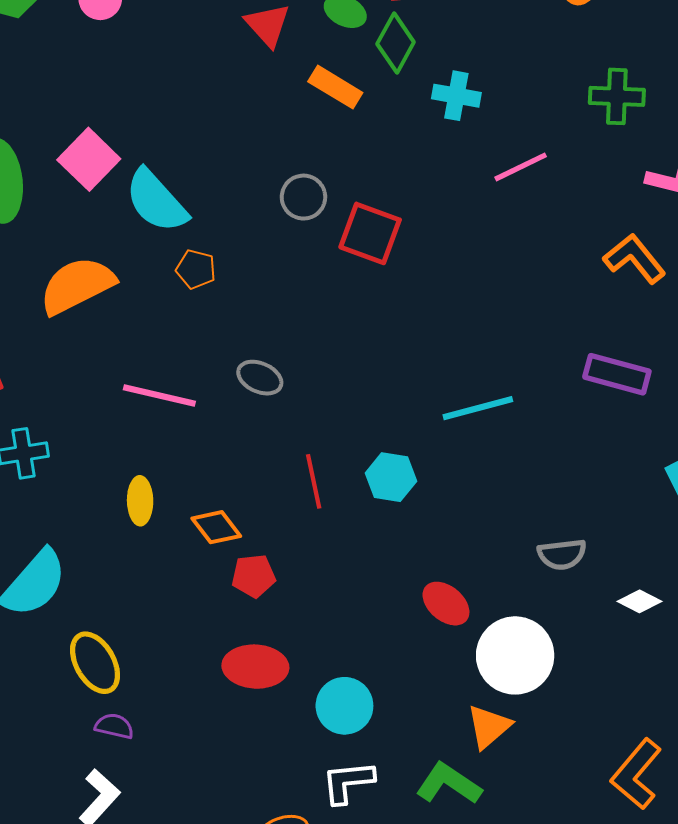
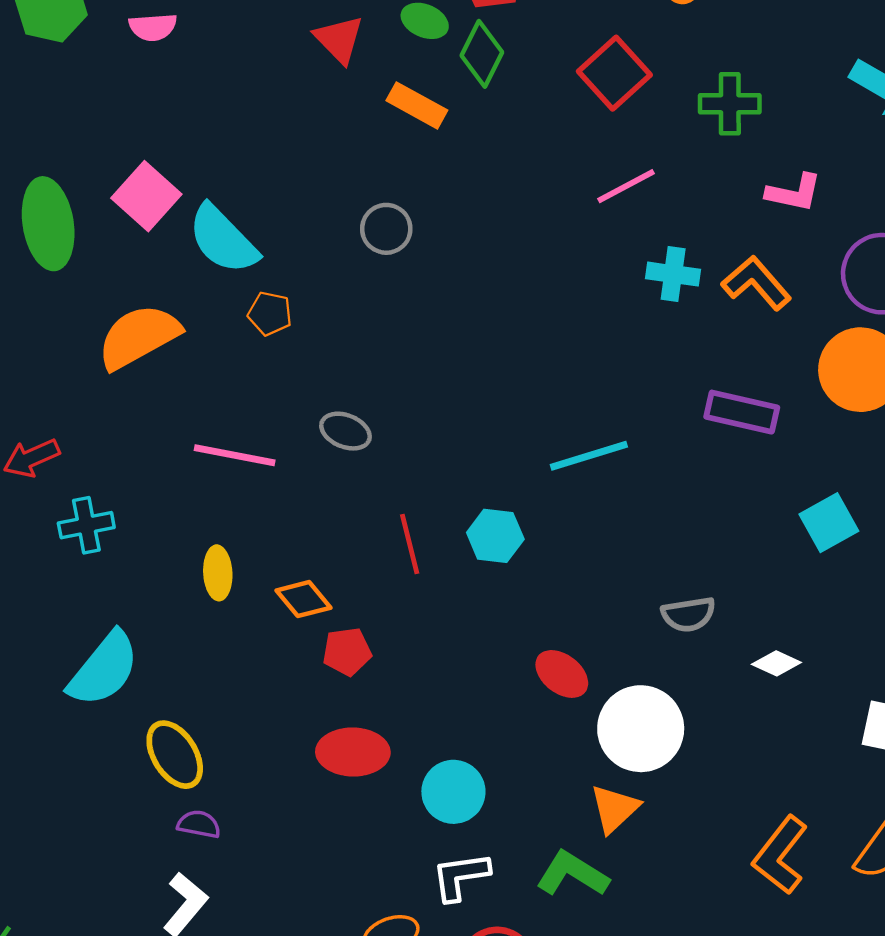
cyan cross: (456, 96) -> (673, 274), moved
red square: (370, 233) -> (614, 73), moved, turned 30

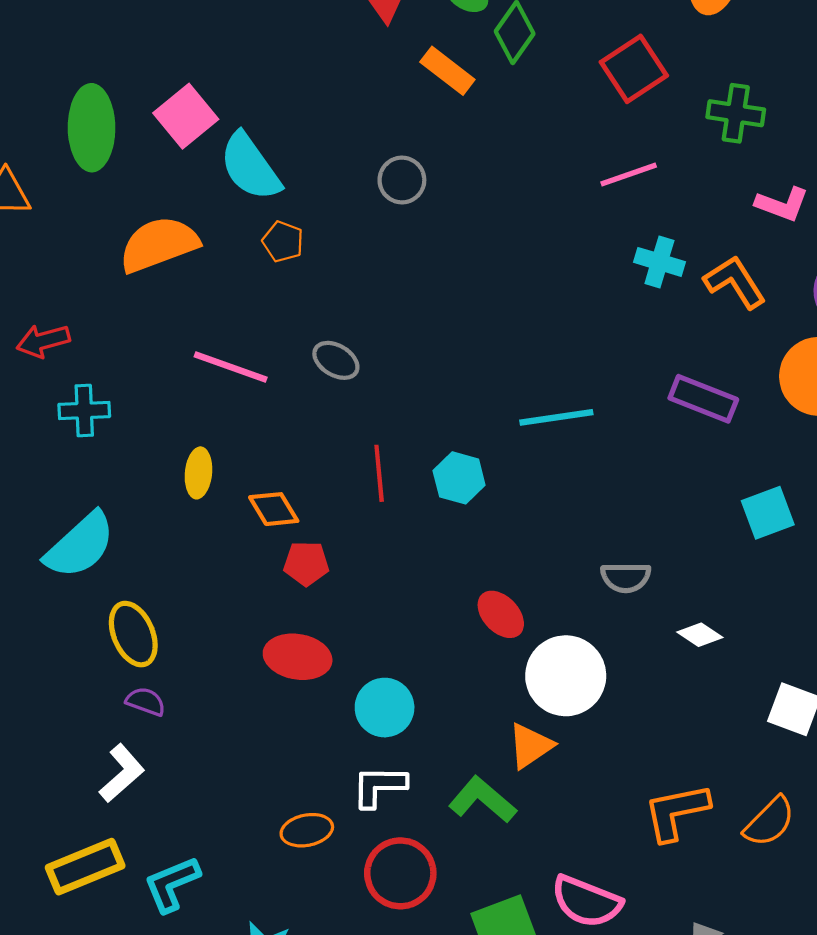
orange L-shape: (780, 855) -> (676, 812), turned 32

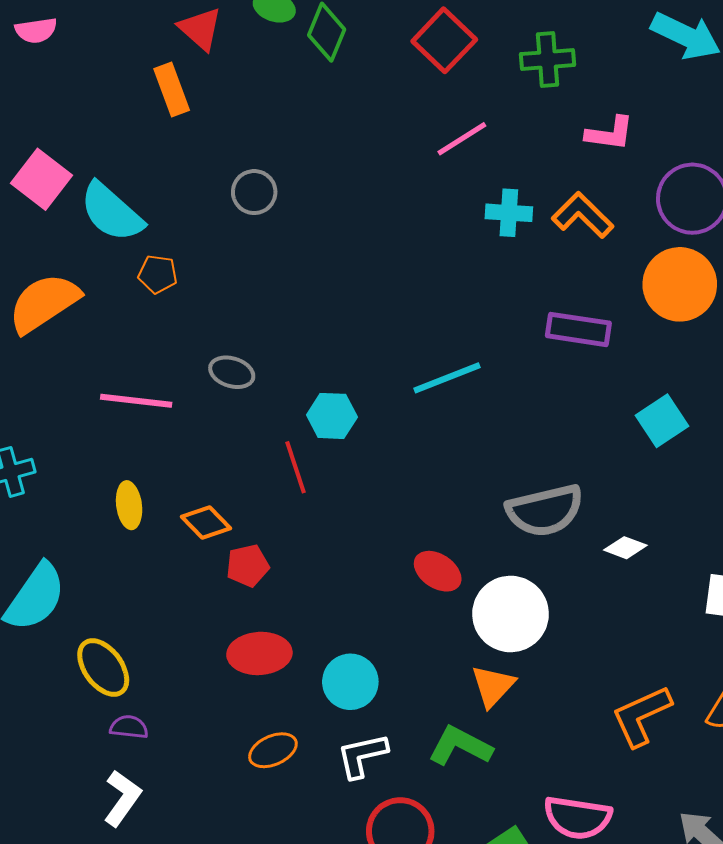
orange rectangle: (447, 71) -> (172, 89), moved, turned 45
cyan hexagon: (459, 478) -> (332, 416), moved
gray semicircle: (626, 577) -> (545, 511), size x1.6
orange ellipse: (307, 830) -> (273, 750), moved

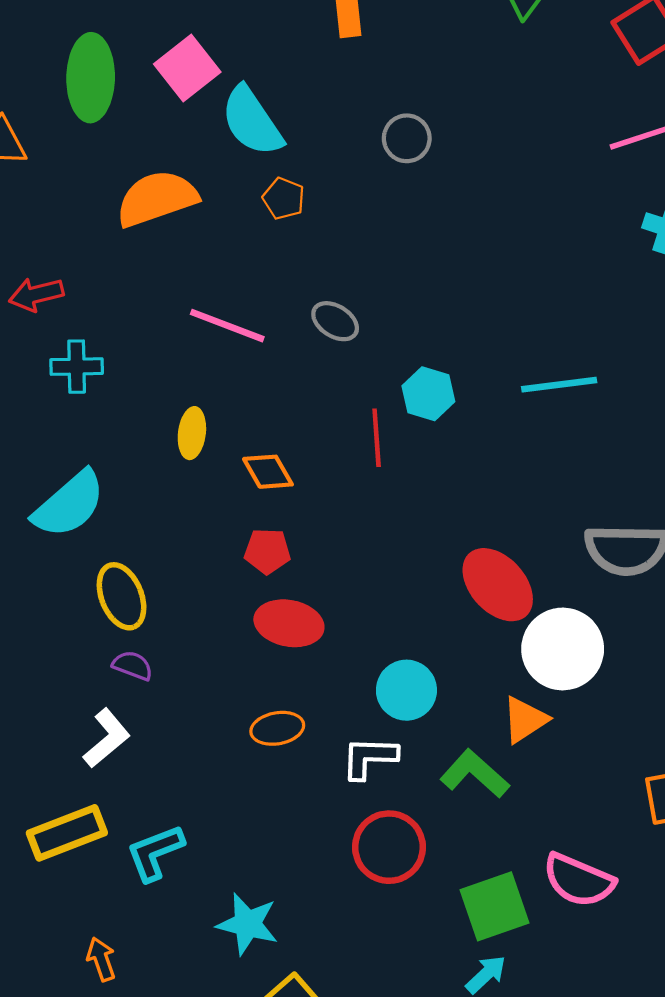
red pentagon: (248, 566) -> (267, 551), moved
red ellipse: (438, 571) -> (498, 585), size x1.5
cyan circle: (350, 682) -> (406, 690), moved

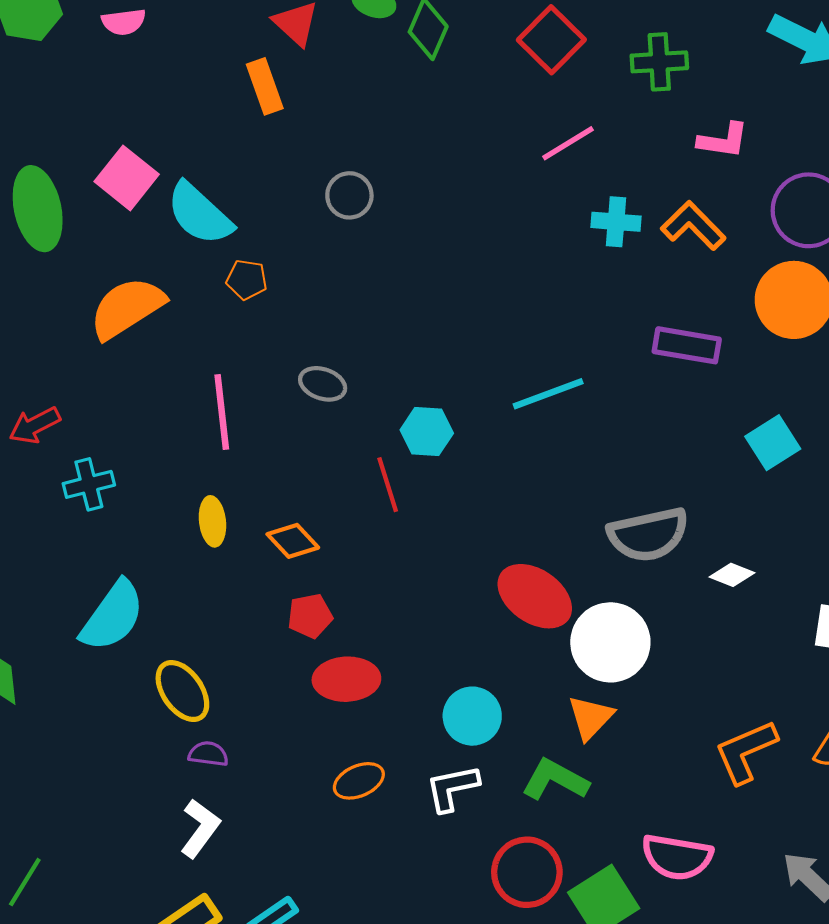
pink line: (227, 326) -> (222, 412), turned 76
red circle: (389, 847) -> (527, 872), moved

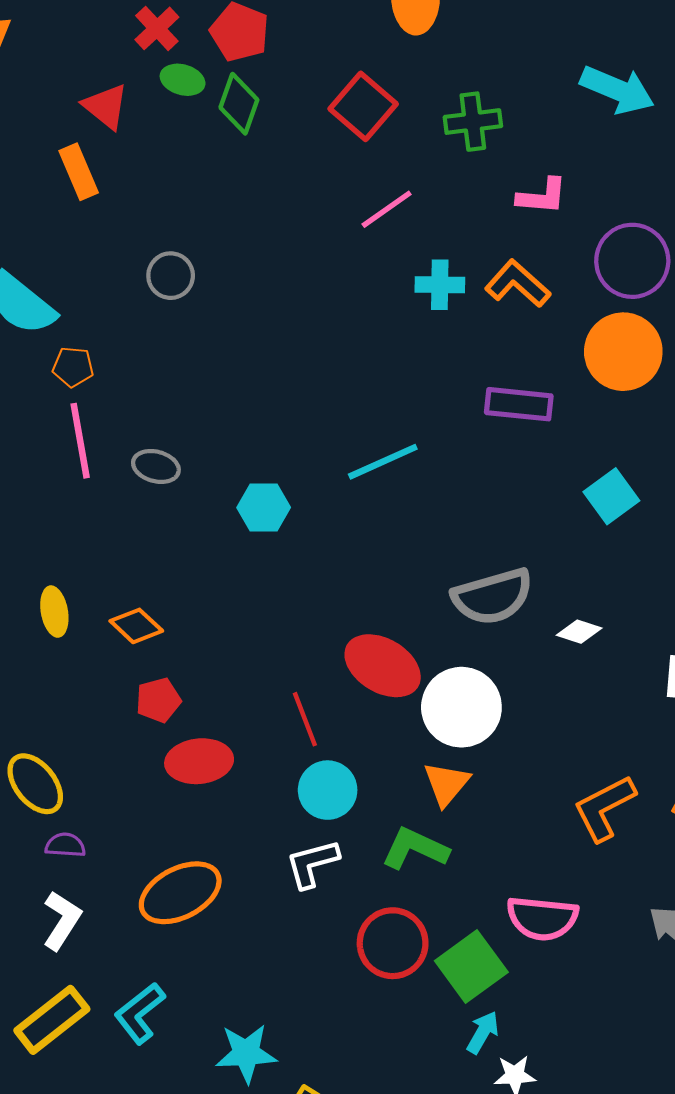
pink line: (222, 412) -> (80, 441), moved
red line: (388, 485) -> (305, 719), moved
orange ellipse: (359, 781) -> (180, 893), moved, size x1.6

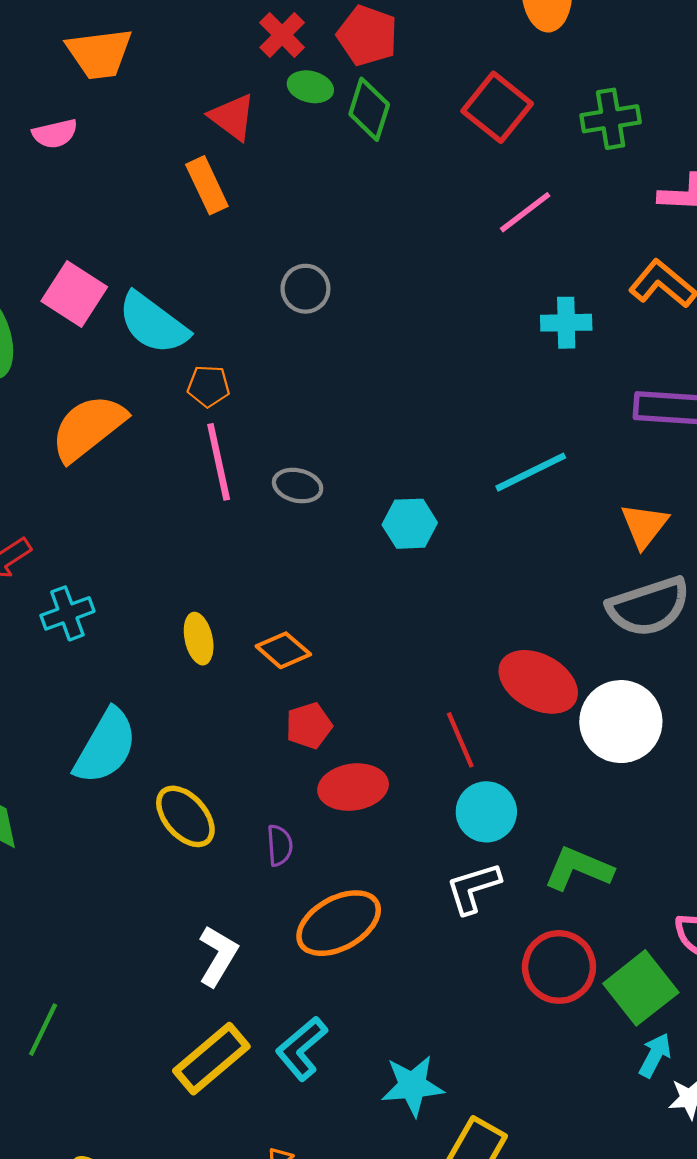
cyan cross: (440, 285) -> (566, 323), moved
orange triangle: (446, 784) -> (644, 525), moved
purple semicircle: (65, 845) -> (280, 845), moved, turned 84

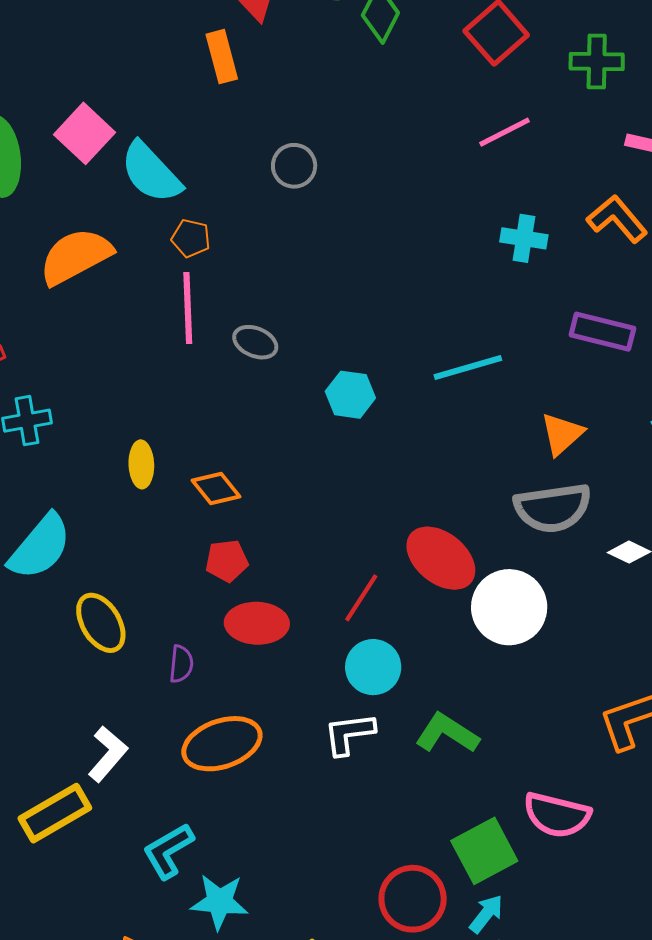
red line: (460, 740) -> (361, 598), turned 46
red circle: (559, 967) -> (413, 899), moved
yellow rectangle: (211, 1059) -> (55, 813), moved
cyan star: (412, 1086) -> (219, 902), moved

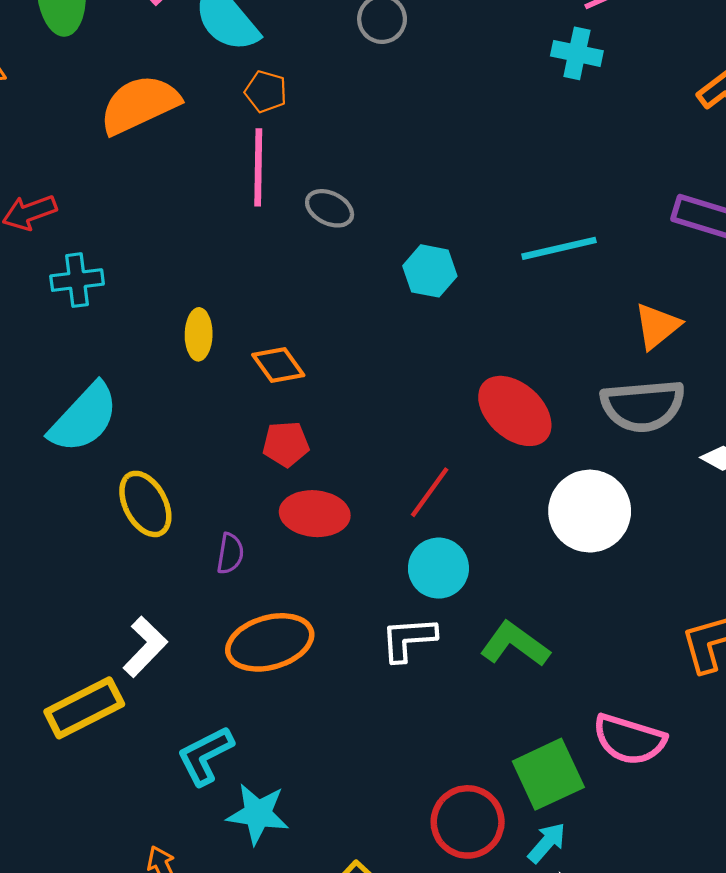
cyan cross: (524, 238) -> (577, 53), moved
red ellipse: (441, 558) -> (515, 411), moved

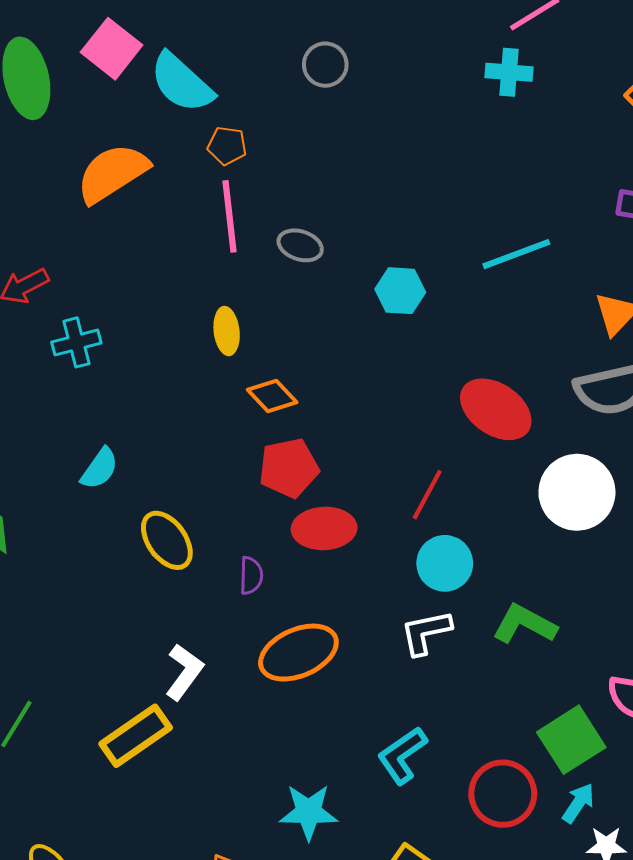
yellow ellipse: (199, 334) -> (227, 331), moved
cyan semicircle: (84, 418) -> (100, 469), size x0.6
red pentagon: (286, 444) -> (289, 468), size x1.4
cyan L-shape: (205, 756) -> (402, 755), moved

